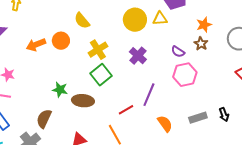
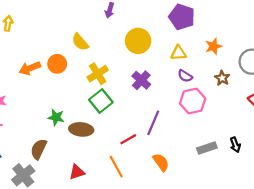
yellow triangle: (160, 19) -> (178, 53), moved
brown star: (201, 44) -> (222, 78), moved
orange semicircle: (165, 124) -> (161, 162), moved

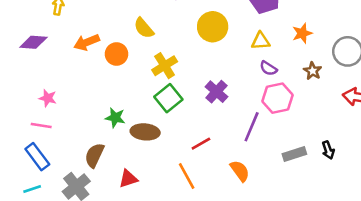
orange arrow: (30, 68) -> (87, 42), moved
purple cross: (141, 80) -> (216, 92), moved
purple line: (153, 123) -> (252, 127), moved
red triangle: (77, 172) -> (128, 179), moved

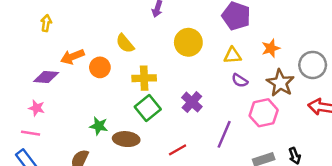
purple diamond: (33, 42) -> (46, 77), moved
yellow cross: (165, 66) -> (144, 78), turned 30
brown star: (313, 71) -> (280, 83), size x1.6
pink hexagon: (278, 98) -> (264, 113), moved

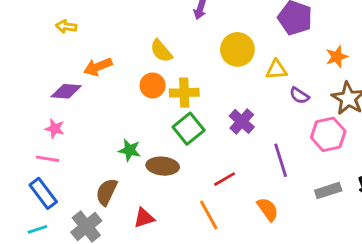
yellow arrow: (46, 23) -> (66, 26), turned -91
yellow triangle: (233, 55) -> (276, 70), moved
orange circle: (100, 67) -> (153, 85), moved
purple line: (224, 134) -> (281, 160), turned -40

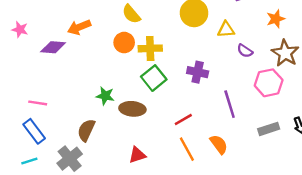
purple cross: (242, 121) -> (198, 72), turned -30
pink star: (55, 129) -> (20, 29), moved
orange line: (209, 215) -> (187, 149), moved
red triangle: (144, 218) -> (137, 155), moved

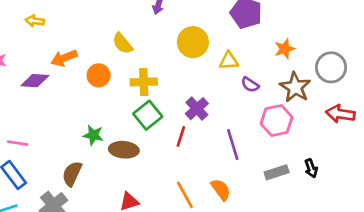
orange circle: (124, 43) -> (99, 75), moved
purple cross: (198, 72) -> (197, 109), turned 36
red line: (183, 119) -> (181, 136), moved, turned -42

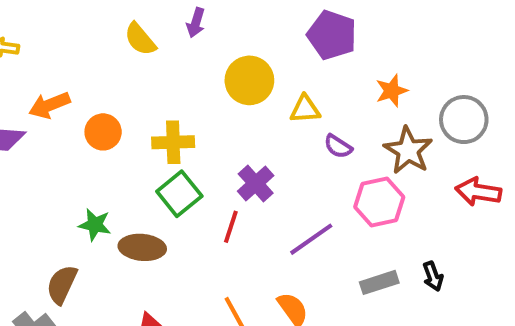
yellow semicircle: (122, 43) -> (140, 39), moved
purple line: (233, 144) -> (311, 239), turned 72

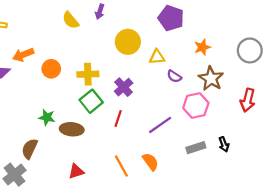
gray circle: (464, 120) -> (250, 50), moved
purple cross: (256, 183) -> (124, 87), moved
red arrow: (478, 192) -> (248, 100), turned -85

